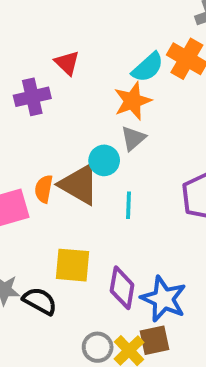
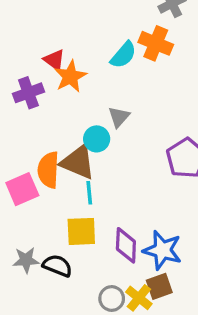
orange star: (133, 101) -> (70, 76), moved
orange semicircle: (44, 189) -> (48, 170), size x1.5
cyan line: (128, 205) -> (89, 193), moved

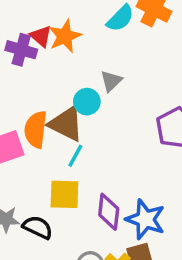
red triangle: (54, 60) -> (41, 36), moved
purple cross: (28, 93) -> (21, 50), turned 32
cyan line: (89, 193) -> (75, 156), turned 30

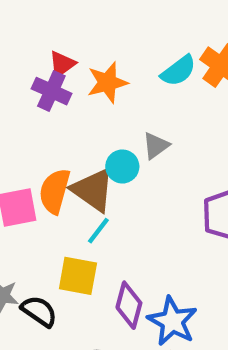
red triangle: (41, 36) -> (62, 64), moved, turned 35

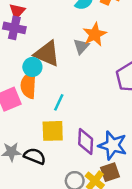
orange star: (107, 82) -> (95, 34), moved
cyan circle: (122, 167) -> (32, 67), moved
brown triangle: (93, 190) -> (47, 54), moved

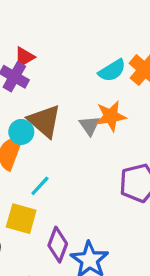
gray triangle: (81, 46) -> (90, 126), turned -35

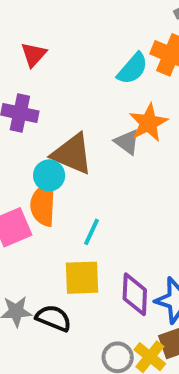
red triangle: (24, 57) -> (34, 55), moved

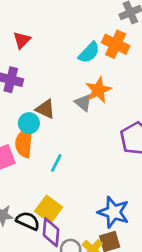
brown triangle: (72, 154) -> (45, 109), size x0.7
yellow square: (82, 278) -> (49, 209), moved, turned 36
purple diamond: (135, 294) -> (51, 232), moved

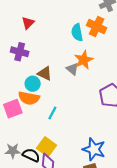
cyan semicircle: (89, 52) -> (77, 32), turned 126
orange semicircle: (24, 143) -> (29, 98), turned -85

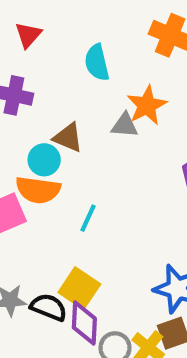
cyan semicircle: (77, 32) -> (97, 63), moved
gray triangle: (72, 69) -> (125, 125), turned -32

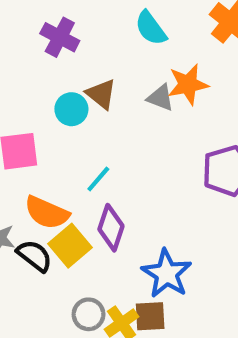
cyan semicircle: (97, 63) -> (151, 28), turned -39
orange semicircle: (38, 190) -> (47, 213), moved
purple diamond: (84, 323) -> (111, 228), moved

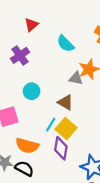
purple cross: (60, 37) -> (20, 55), turned 36
brown triangle: (101, 94) -> (66, 102), moved
yellow square: (70, 246) -> (66, 129), moved

